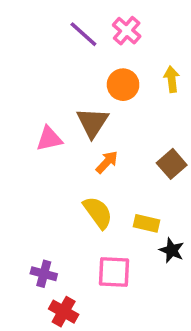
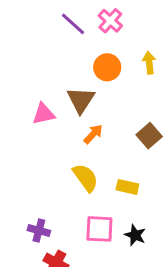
black star: (172, 250) -> (135, 235), moved

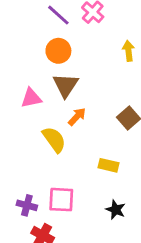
orange circle: (107, 67) -> (58, 51), moved
yellow semicircle: (85, 178) -> (54, 140), moved
pink square: (99, 229) -> (61, 200), moved

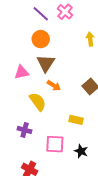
orange arrow: (77, 117) -> (54, 86), turned 80
pink square: (61, 200) -> (55, 144), moved
purple cross: (27, 205) -> (25, 130), moved

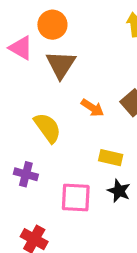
pink triangle: (22, 72) -> (21, 48), moved, turned 42
orange arrow: (54, 86) -> (92, 108), moved
black star: (81, 151) -> (119, 191), moved

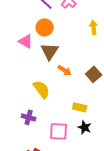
orange arrow: (92, 108) -> (65, 70), moved

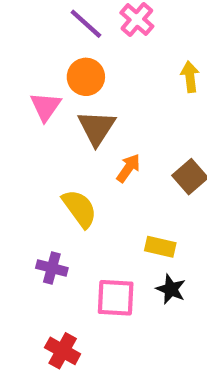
pink triangle: (26, 41) -> (46, 107), turned 35
orange arrow: (65, 70) -> (128, 168), turned -88

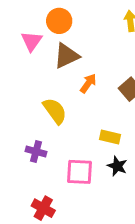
brown triangle: (97, 128) -> (66, 56), turned 32

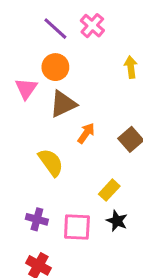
yellow rectangle: (110, 137) -> (109, 190), turned -60
purple cross: (36, 152) -> (37, 219), moved

